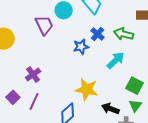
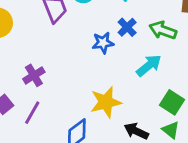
yellow star: (87, 89) -> (106, 102), turned -30
green triangle: (135, 106) -> (171, 130), turned -32

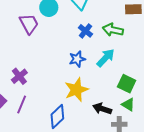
blue star: (103, 43) -> (77, 59), moved

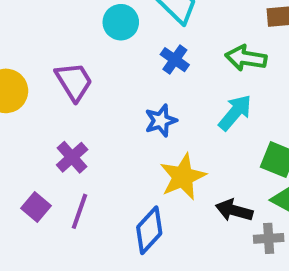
purple trapezoid: (29, 24) -> (74, 82), moved
blue cross: (85, 31) -> (175, 60), moved
blue star: (77, 59) -> (161, 121), moved

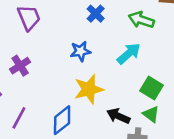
purple line: (79, 211) -> (19, 118), moved

